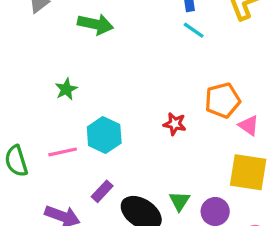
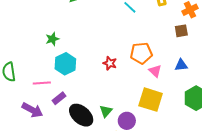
green star: (66, 89) -> (52, 39), moved
pink line: (63, 152) -> (42, 83), moved

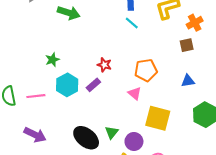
red star: (110, 63) -> (104, 65), moved
pink triangle: (155, 71) -> (135, 93), moved
pink line: (42, 83) -> (36, 96), moved
purple rectangle: (59, 98) -> (93, 85), moved

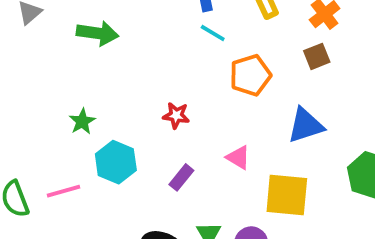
orange pentagon: (146, 70) -> (250, 75), moved
blue triangle: (188, 81) -> (306, 125), moved, size x1.5
purple rectangle: (93, 85) -> (181, 177), moved

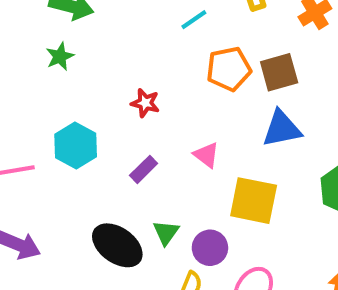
cyan line: (213, 33) -> (194, 20), turned -72
brown square: (317, 56) -> (279, 72), moved, size x1.4
green star: (82, 121) -> (60, 56), moved

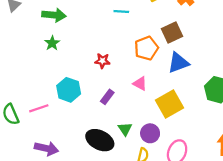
cyan line: (194, 20) -> (121, 11), turned 48
orange pentagon: (229, 69) -> (146, 48), moved
yellow square: (254, 201) -> (169, 104), turned -32

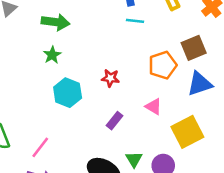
cyan hexagon: (69, 90) -> (68, 93), moved
pink line: (39, 108) -> (40, 147), moved, turned -36

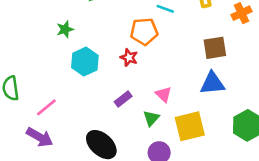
green star: (52, 55) -> (65, 29), moved
orange pentagon: (163, 65) -> (144, 31), moved
green triangle: (134, 159) -> (151, 118), moved

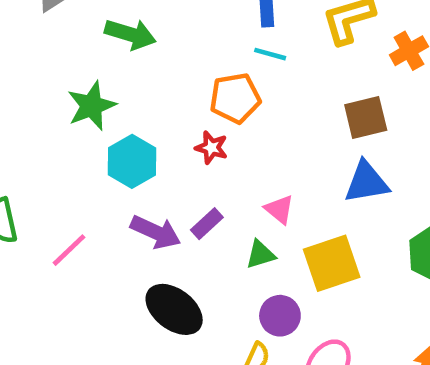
green star: (65, 29) -> (91, 106), size x1.5
green triangle: (151, 118) -> (261, 254), turned 36
purple arrow: (40, 137) -> (156, 232), moved

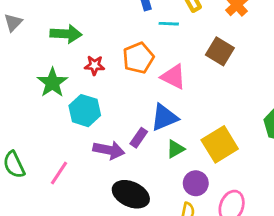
cyan line: (270, 54) -> (169, 24), moved
brown square: (366, 117) -> (220, 51), turned -32
red star: (211, 148) -> (94, 65), moved
blue triangle: (366, 182) -> (164, 117), moved
pink triangle: (279, 209) -> (173, 77), moved, size x1.4

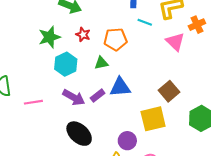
brown square: (220, 51) -> (169, 91), moved
pink triangle: (173, 77) -> (175, 42), moved
green triangle: (175, 149) -> (101, 63), moved
pink line: (59, 173) -> (33, 102), turned 30

